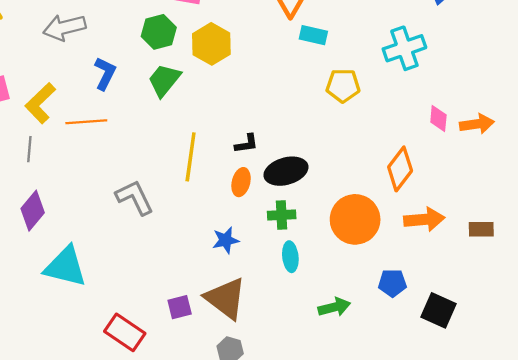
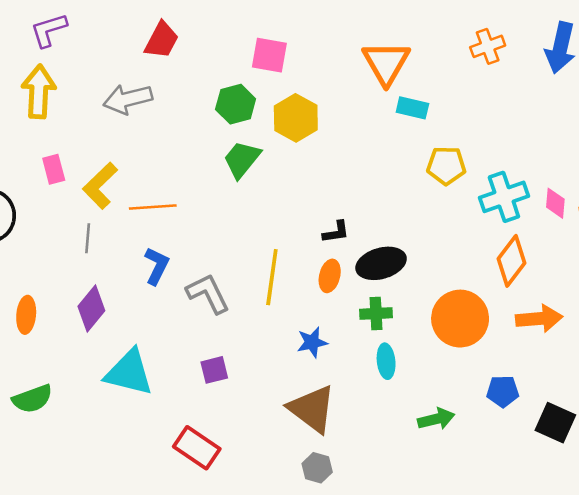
cyan cross: (404, 48) -> (504, 197), moved
blue L-shape: (105, 74) -> (157, 266), moved
yellow line: (191, 157) -> (272, 277), moved
purple square: (180, 307) -> (214, 370), moved

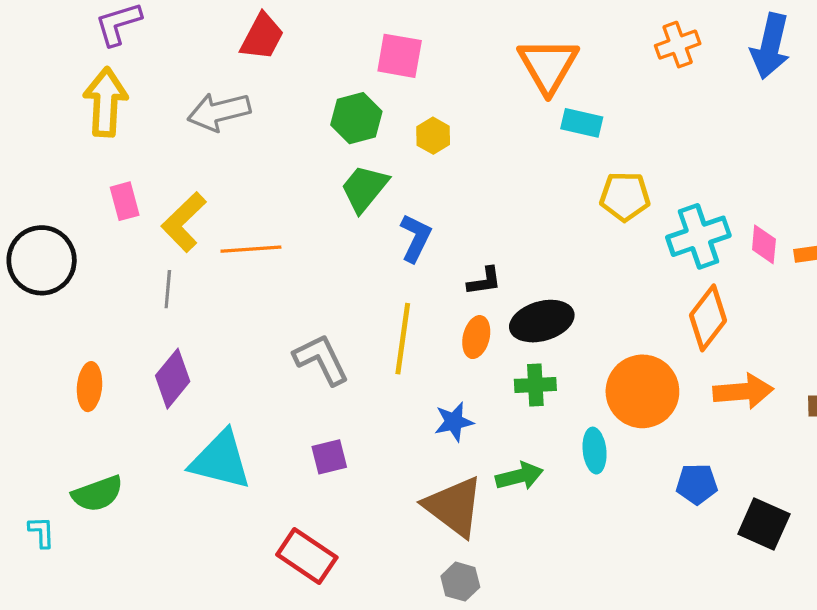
yellow hexagon: (296, 118) -> (433, 136), size x0.6
blue L-shape: (157, 266) -> (416, 238), moved
cyan ellipse: (386, 361) -> (595, 451), moved
green arrow: (436, 419) -> (519, 476), moved

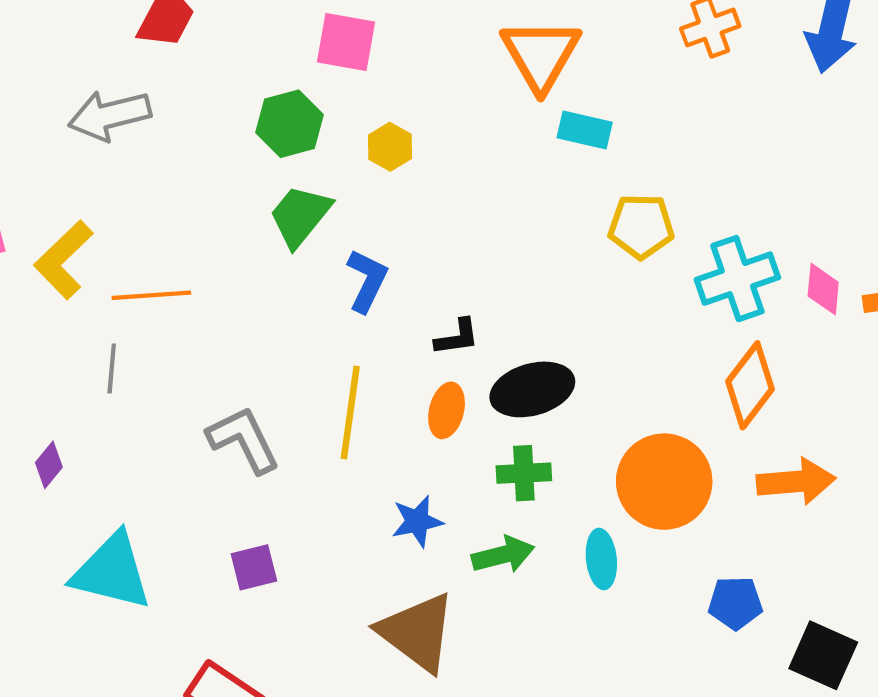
gray line: (168, 289) -> (112, 369), moved
purple diamond: (173, 379) -> (49, 465), size x0.6
green arrow: (519, 476) -> (503, 555), moved

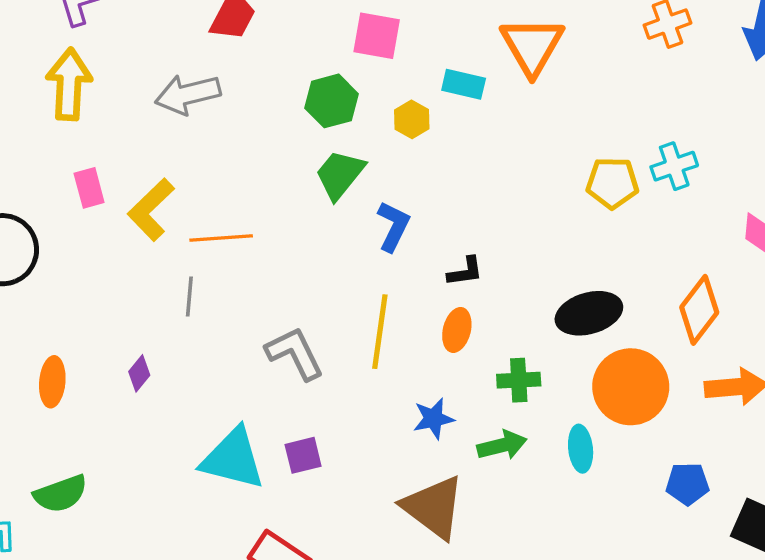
cyan rectangle: (585, 130) -> (464, 84), moved
cyan cross: (737, 279) -> (674, 166), moved, size x0.7
black ellipse: (532, 389) -> (589, 313), moved
cyan triangle: (112, 572) -> (233, 459), moved

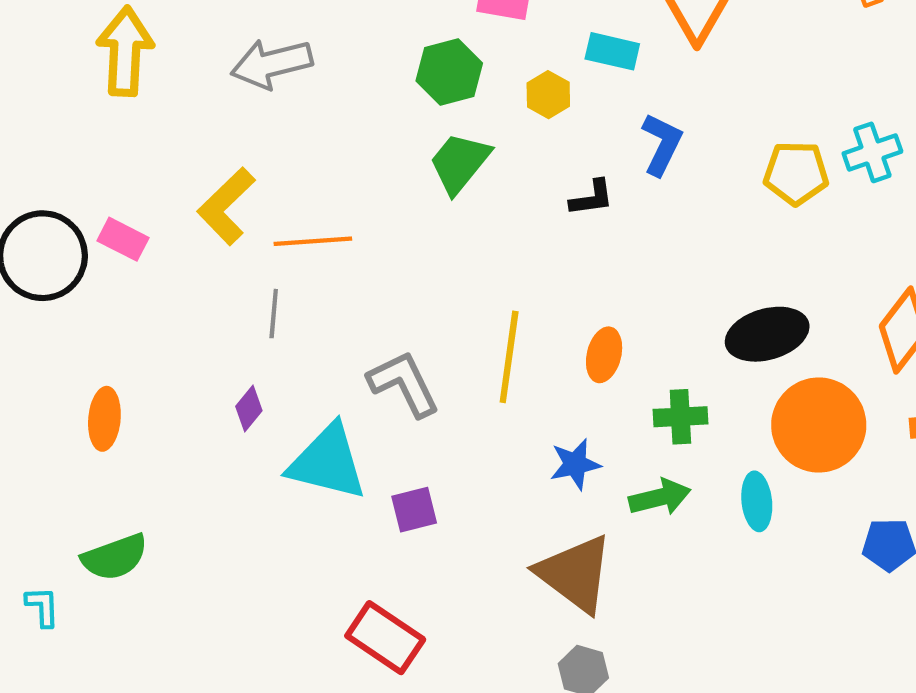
pink rectangle: (89, 188) -> (123, 239), moved, turned -48
blue L-shape: (393, 226) -> (662, 144), moved
black L-shape: (465, 271) -> (592, 198), moved
purple diamond: (139, 373) -> (249, 408), moved
cyan triangle: (233, 459) -> (327, 462), moved

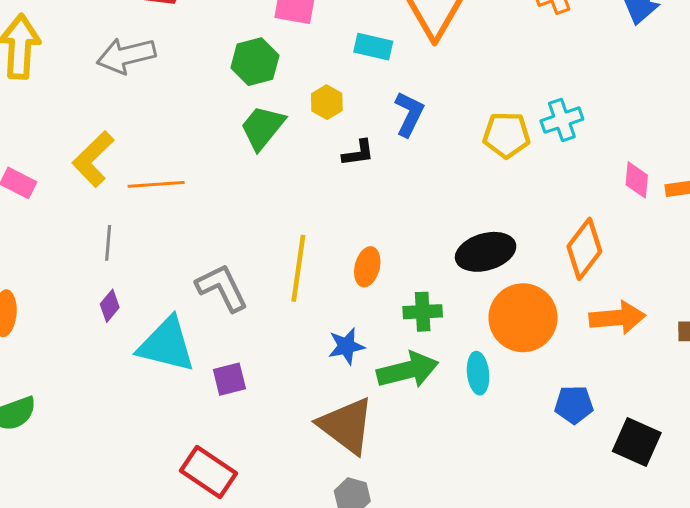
yellow hexagon: (548, 95) -> (327, 102), moved
gray line: (274, 314) -> (108, 243), moved
green arrow: (660, 497) -> (408, 370), size x1.4

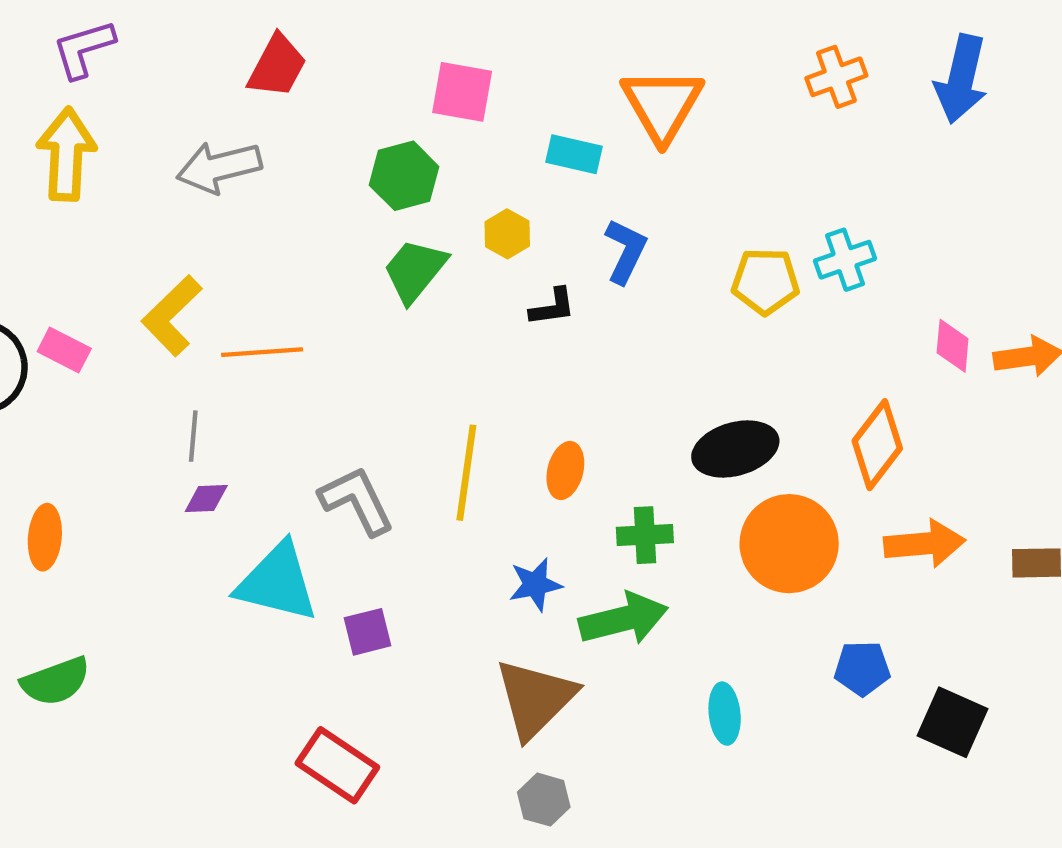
purple diamond: (110, 306) -> (206, 498), moved, turned 48
cyan ellipse: (478, 373) -> (725, 714), moved
brown triangle: (346, 426) -> (535, 698), turned 38

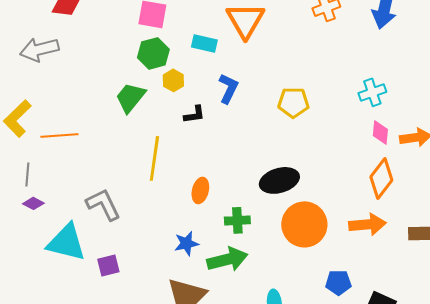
green hexagon: (404, 176) -> (153, 53), moved
cyan cross: (845, 260) -> (372, 92), moved
orange diamond: (877, 445) -> (381, 178), moved
yellow line: (466, 473) -> (154, 158), moved
purple diamond: (206, 498) -> (33, 203), turned 30

